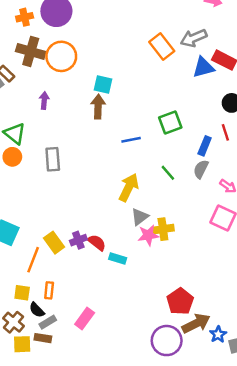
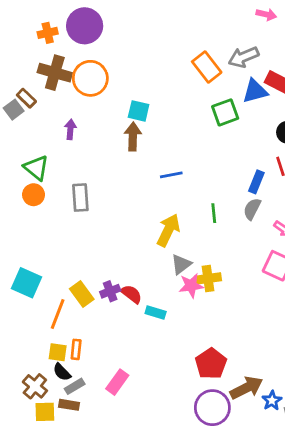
green square: (170, 123) -> (225, 112), moved
green line: (168, 173) -> (214, 213), turned 35
yellow square: (22, 293) -> (58, 352), moved
red pentagon: (180, 301) -> (211, 364), moved

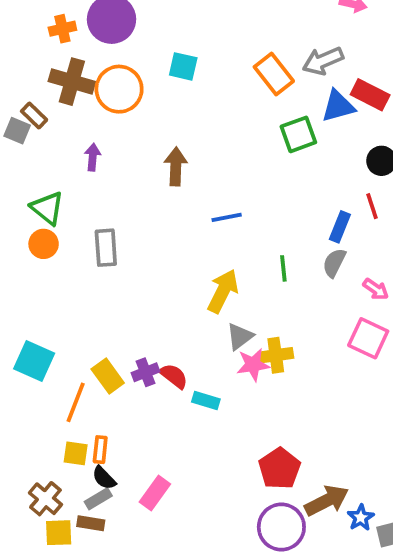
gray square: (14, 110) -> (17, 131), turned -30
cyan square: (139, 111) -> (183, 66), moved
black semicircle: (62, 372) -> (104, 478), moved

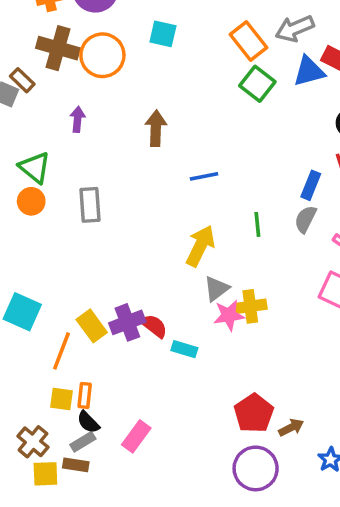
green square: (298, 134) -> (257, 84), moved, turned -32
purple cross: (145, 372) -> (127, 322), size x1.4
brown arrow: (327, 501) -> (291, 427), moved, size x0.6

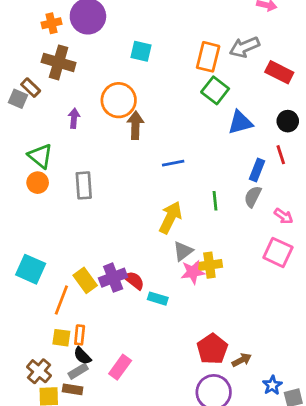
orange rectangle: (248, 41) -> (208, 57), turned 52
orange circle: (102, 55) -> (119, 100), moved
blue triangle: (309, 71) -> (240, 123), moved

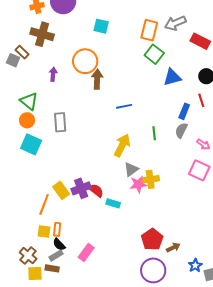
cyan square: (31, 269) -> (31, 144), moved

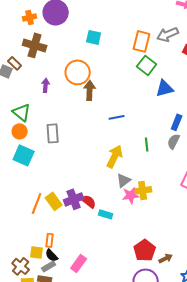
orange line: (44, 204) -> (37, 203), moved
yellow square: (44, 231) -> (37, 252), moved

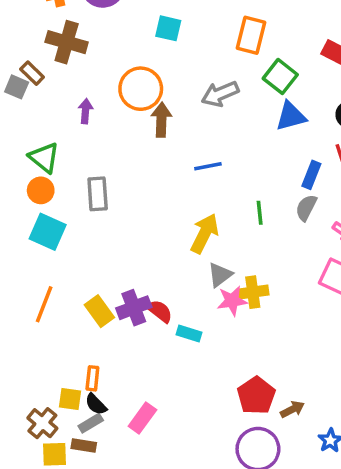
gray arrow: (168, 34) -> (220, 94), moved
green square: (147, 65) -> (280, 77), moved
orange line: (37, 203) -> (44, 304), moved

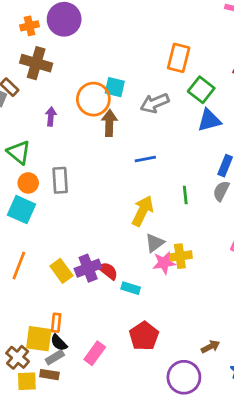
cyan square: (168, 28) -> (115, 87), moved
orange circle: (41, 190) -> (28, 183), moved
red pentagon: (256, 396) -> (144, 336), moved
yellow square: (70, 399) -> (39, 339), size x1.5

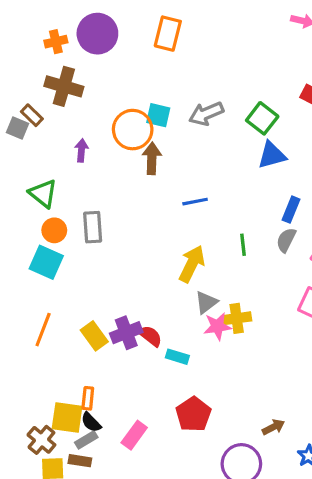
orange rectangle: (179, 58) -> (168, 34), moved
gray arrow: (155, 103) -> (206, 114), moved

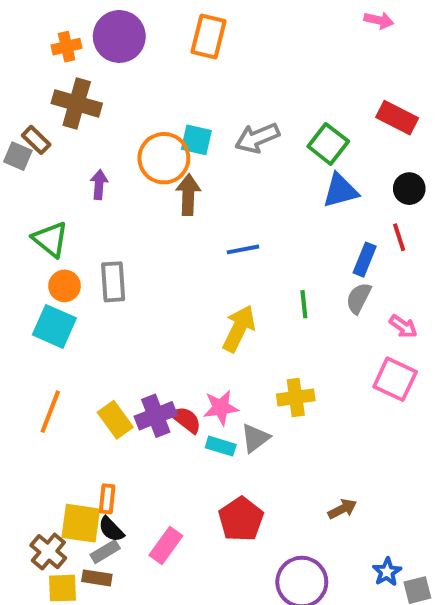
gray triangle: (206, 302) -> (255, 438), moved
pink star: (217, 326) -> (221, 408), moved
brown arrow: (273, 427) -> (342, 509), moved

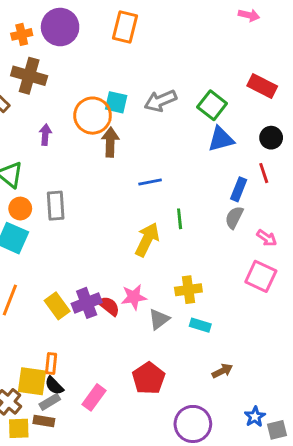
green line: (304, 304) -> (180, 219), moved
cyan rectangle: (221, 446) -> (200, 325), moved

